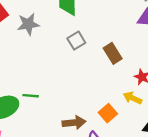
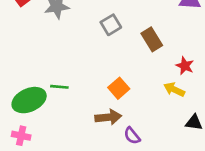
orange square: (108, 113) -> (119, 88), moved

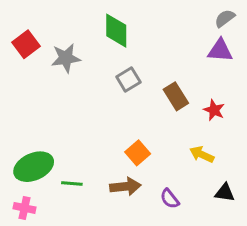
red star: (185, 66) -> (214, 110), moved
green line: (59, 87) -> (72, 183), moved
purple semicircle: (132, 136) -> (170, 199), moved

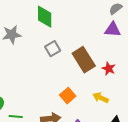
brown rectangle: (176, 96) -> (84, 60), size x1.4
orange square: (138, 153) -> (68, 96), moved

